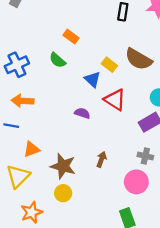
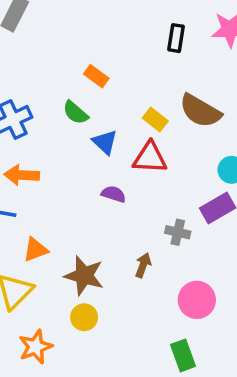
blue triangle: (92, 79) -> (105, 142), moved
red triangle: (115, 100) -> (150, 158), moved, turned -30
gray cross: (145, 156) -> (178, 232), moved

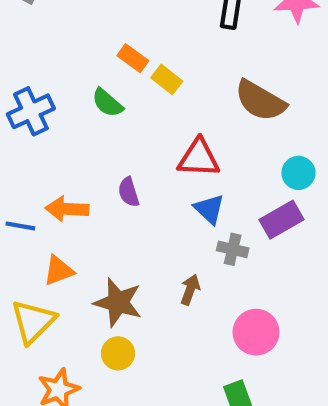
yellow rectangle: (155, 120) -> (167, 79), moved
blue triangle: (105, 142) -> (209, 209), moved
orange arrow: (22, 175) -> (67, 209), moved
purple semicircle: (114, 194) -> (129, 192), moved, turned -125

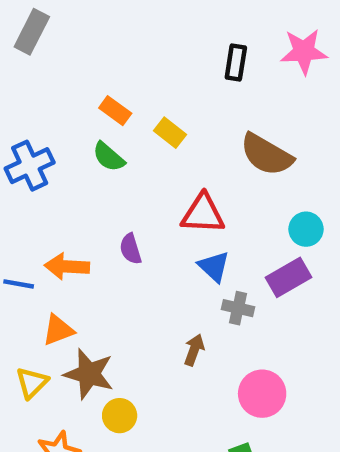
orange rectangle: (133, 58) -> (115, 111), moved
brown star: (118, 302) -> (89, 374), moved
yellow triangle: (33, 322) -> (32, 383), size x0.7

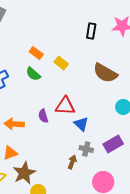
red triangle: (203, 214) -> (65, 106), moved
purple rectangle: (288, 277) -> (113, 144), moved
gray cross: (238, 308) -> (86, 149), moved
brown star: (89, 374) -> (24, 173), turned 30

